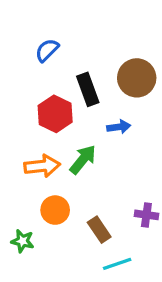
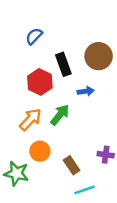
orange arrow: (42, 166) -> (31, 119), turned -40
green star: (22, 241) -> (16, 173), size x1.5

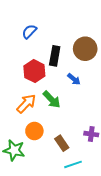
black rectangle: (63, 64) -> (55, 56), turned 30
blue arrow: (86, 91) -> (74, 79), turned 48
green arrow: (60, 115) -> (52, 100), turned 96

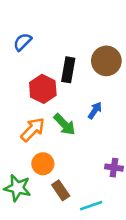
blue semicircle: (29, 31) -> (23, 42), moved
blue arrow: (74, 79) -> (95, 110), moved, turned -96
brown rectangle: (62, 143) -> (61, 190), moved

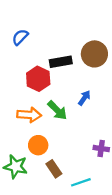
black rectangle: (68, 70) -> (61, 62), turned 70
orange arrow: (33, 129) -> (29, 115), turned 50

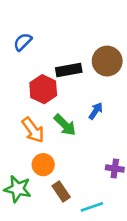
orange arrow: (29, 115) -> (33, 130), turned 50

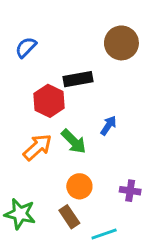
brown circle: (107, 61) -> (121, 43), moved
orange arrow: (33, 130) -> (37, 147), turned -96
orange circle: (43, 165) -> (79, 186), moved

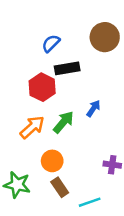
blue semicircle: (26, 47) -> (51, 43), moved
green arrow: (74, 141) -> (63, 122), turned -95
orange circle: (79, 186) -> (52, 161), moved

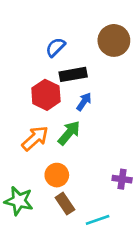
blue arrow: (93, 108) -> (84, 102), moved

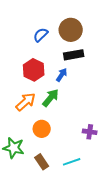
brown circle: (114, 40) -> (71, 30), moved
black rectangle: (73, 74) -> (74, 55), moved
brown rectangle: (65, 204) -> (42, 162), moved

